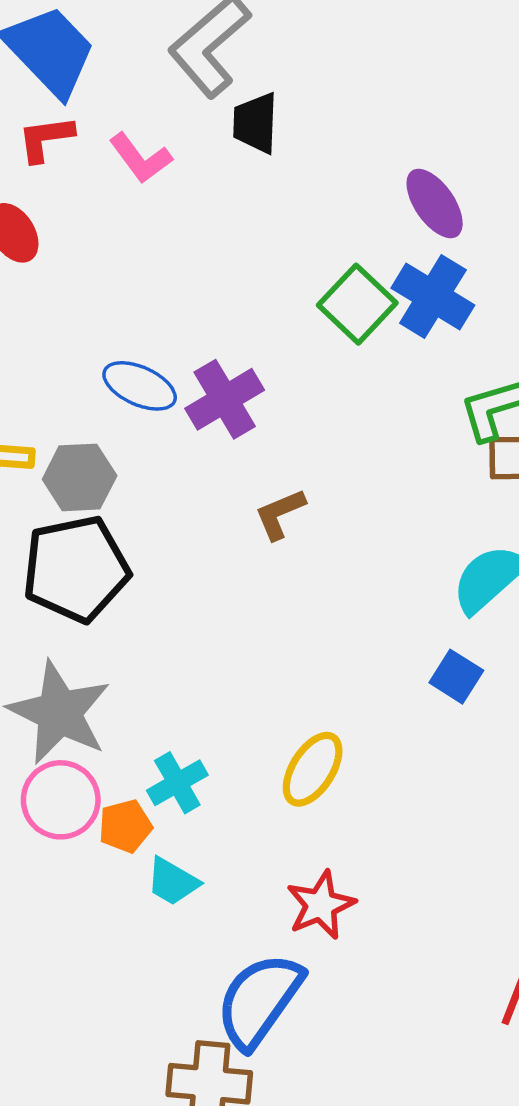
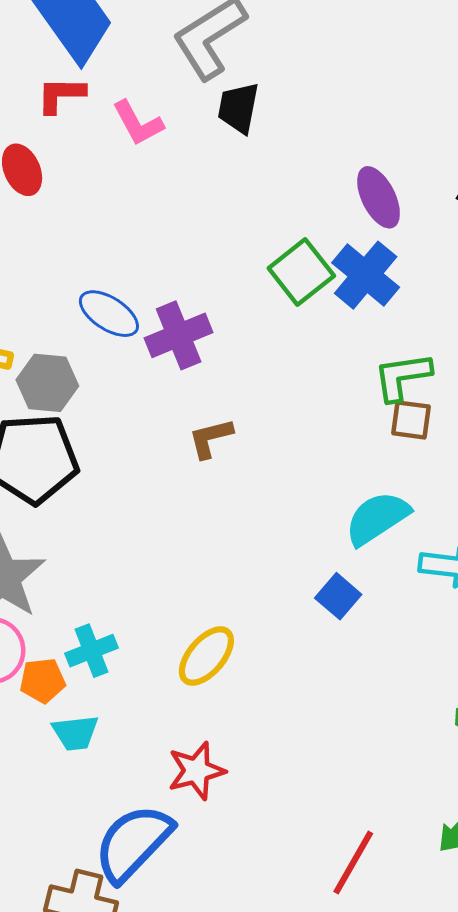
cyan trapezoid: (173, 882) -> (75, 733), turned -45

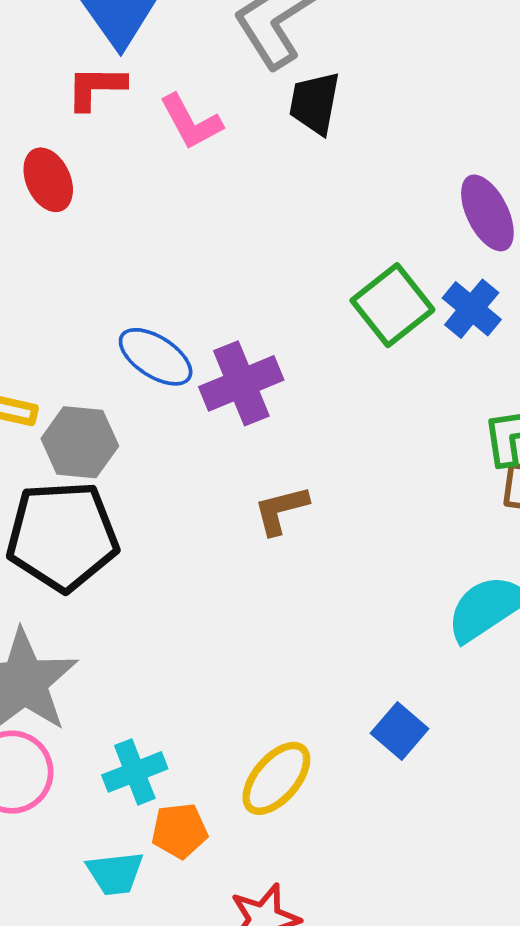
blue cross: (366, 275) -> (472, 309), size x0.7
blue square: (338, 596) -> (400, 731), moved
orange pentagon: (42, 681) -> (179, 831), moved

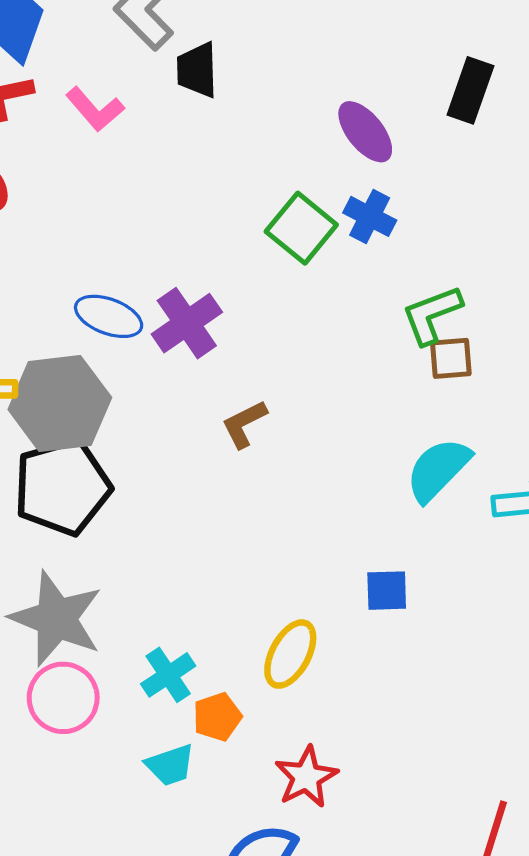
gray hexagon: (80, 442) -> (60, 404), size x1.5
blue square: (400, 731) -> (387, 591), turned -30

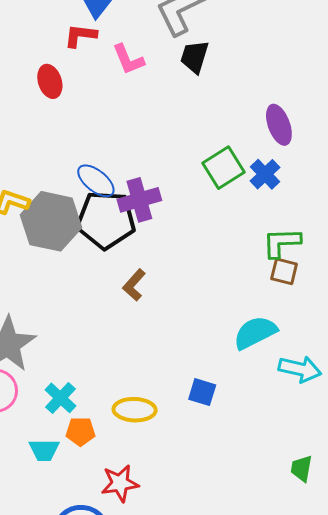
brown L-shape: (244, 424) -> (134, 285), moved, turned -40
black pentagon: (62, 487) -> (106, 220), moved
yellow ellipse: (290, 654) -> (135, 410), turned 45
cyan cross: (168, 675) -> (60, 398), turned -32

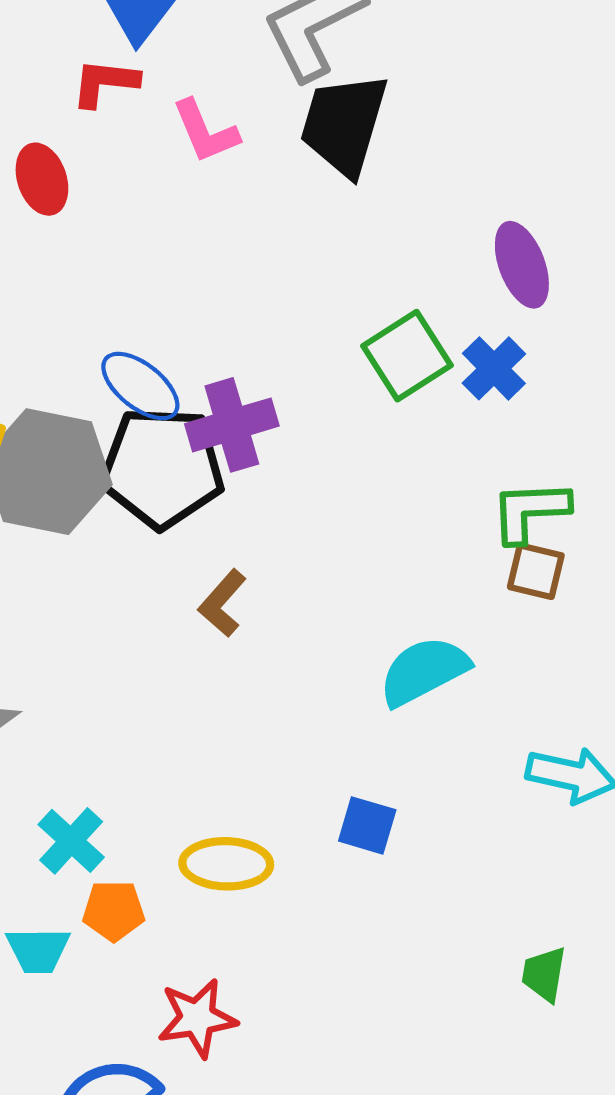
black trapezoid: (195, 57) -> (344, 124), size x1.5
cyan semicircle: (255, 333) -> (424, 671), moved
green trapezoid: (301, 469) -> (544, 974), moved

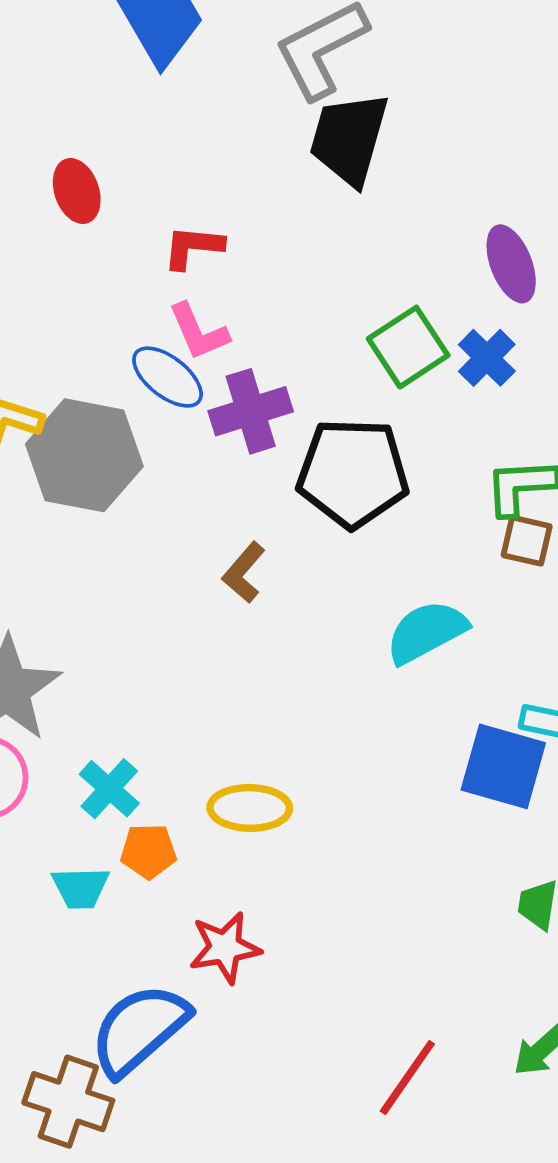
red L-shape: (105, 83) -> (193, 247), moved
pink L-shape: (205, 131) -> (199, 332), moved
black pentagon: (162, 467) -> (353, 473), moved
blue square: (367, 825) -> (503, 766), moved, size x1.6

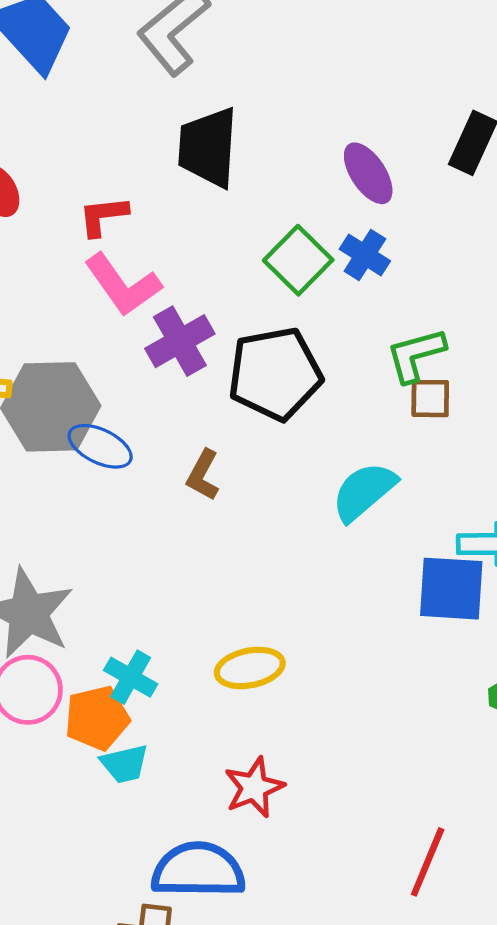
black trapezoid: (349, 139) -> (208, 147), moved
pink L-shape: (199, 332) -> (123, 285), size x1.4
blue ellipse: (168, 377) -> (100, 446), moved
orange pentagon: (148, 851) -> (97, 718), moved, size x1.4
blue semicircle: (139, 1029) -> (198, 870), turned 54

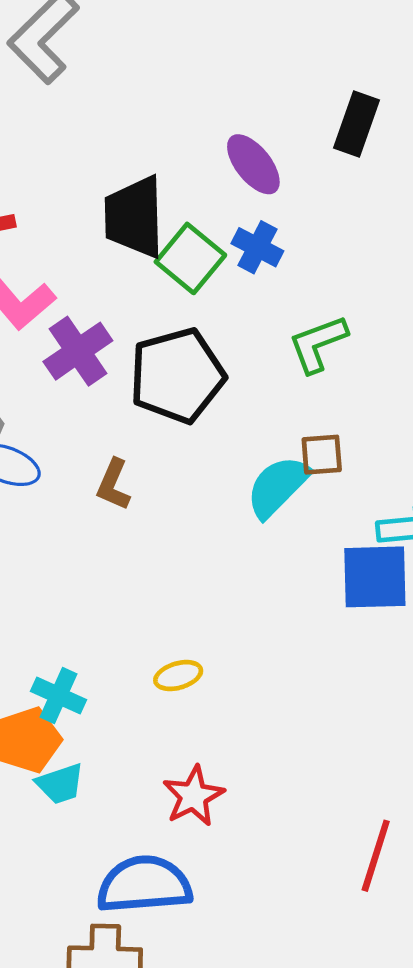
black trapezoid: (208, 147) -> (134, 217), moved
brown square: (430, 399) -> (322, 455), moved
yellow ellipse: (250, 668) -> (178, 676), size x0.7

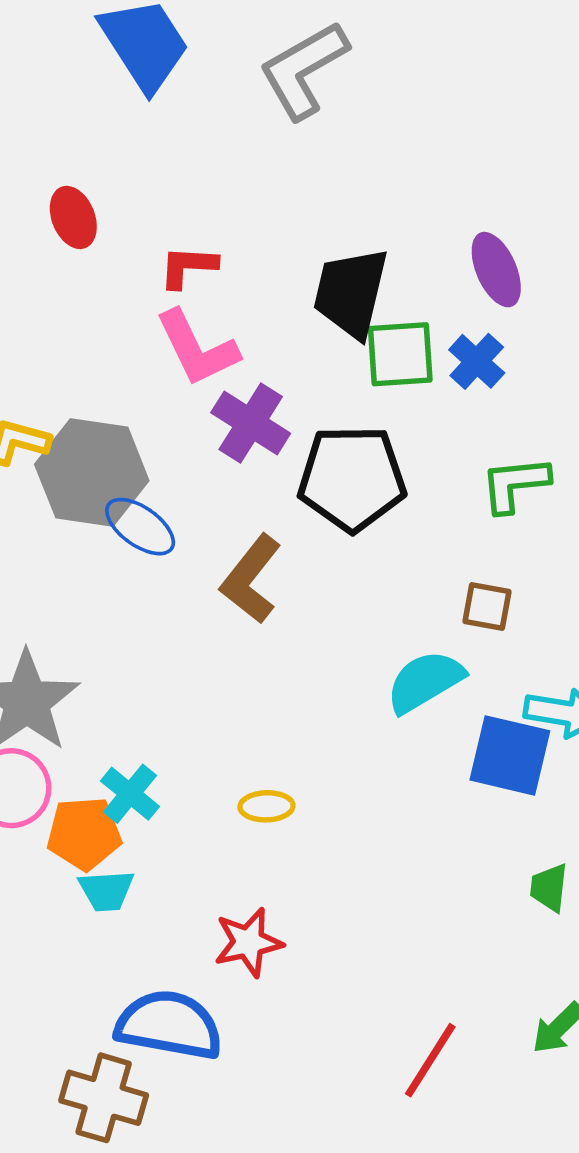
green square: (190, 258) -> (400, 354), turned 32
purple cross: (78, 351) -> (251, 423), turned -38
brown L-shape: (113, 485) -> (251, 579), size x1.5
cyan semicircle: (278, 487) -> (425, 682), moved

